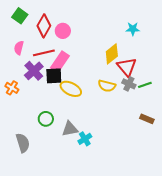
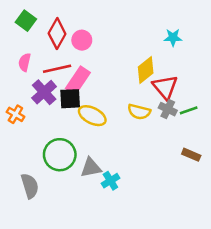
green circle: (46, 119) -> (60, 155), size x1.6

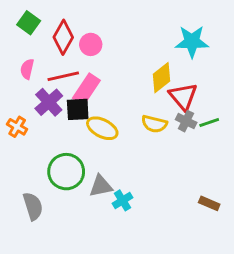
cyan star: (173, 38) -> (192, 42), size x1.6
brown rectangle: (191, 155) -> (209, 203), moved

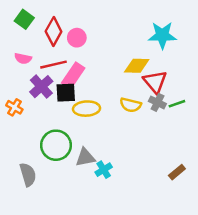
pink semicircle: (27, 69) -> (23, 58), turned -91
yellow diamond: (162, 78) -> (137, 66), turned 40
yellow ellipse: (102, 128) -> (87, 109), turned -30
brown rectangle: (209, 203) -> (177, 172), turned -63

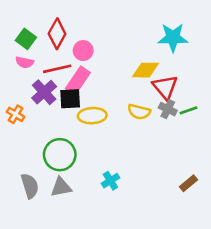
green square: (24, 19) -> (26, 39), moved
pink circle: (77, 38) -> (83, 51), moved
gray triangle: (85, 157) -> (61, 187), moved

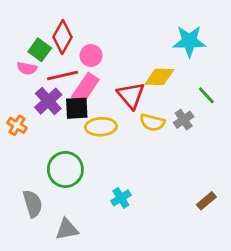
green square: (26, 39) -> (40, 50), moved
red triangle: (165, 87) -> (131, 95), moved
gray cross: (168, 109) -> (184, 120), turned 30
green line: (189, 110) -> (206, 95), moved, turned 66
gray triangle: (61, 187) -> (67, 229), moved

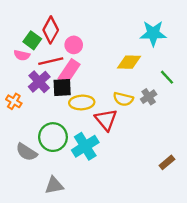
red triangle: (131, 95) -> (106, 120), moved
cyan cross: (121, 198) -> (85, 146), moved, size x1.6
gray semicircle: (33, 204) -> (26, 152), moved, turned 140

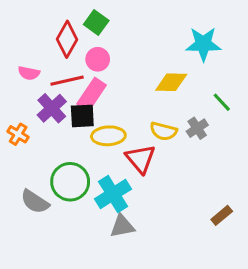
green square: (32, 40) -> (96, 23), moved
gray triangle: (54, 185) -> (122, 226), moved

